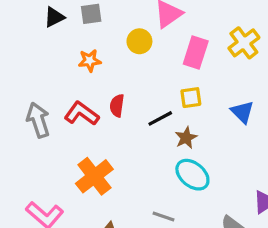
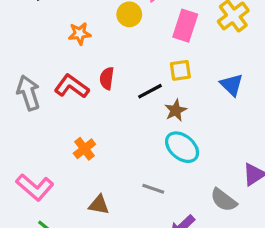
orange cross: (94, 176) -> (84, 149), size x0.6

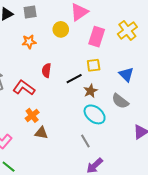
red L-shape: (72, 86) -> (24, 88), moved
gray line: (153, 189) -> (85, 141), moved, turned 40
gray semicircle: (224, 200) -> (120, 101), moved
brown triangle: (99, 205) -> (41, 133), moved

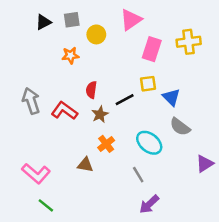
yellow circle: (61, 29) -> (96, 34), moved
yellow cross: (127, 30) -> (189, 42), turned 30
blue triangle: (126, 74) -> (171, 97), moved
brown star: (90, 91) -> (100, 114), moved
orange cross: (32, 115) -> (106, 144), moved

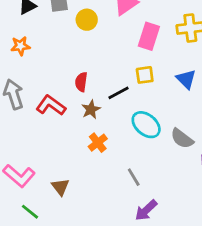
orange star: (70, 55) -> (20, 46), moved
blue triangle: (171, 97) -> (186, 79), moved
gray semicircle: (180, 127) -> (182, 138), moved
cyan ellipse: (149, 143) -> (146, 125), moved
brown triangle: (85, 165) -> (60, 187), moved, turned 42

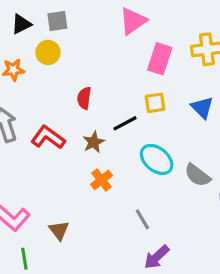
yellow circle: (87, 20) -> (48, 52), moved
red semicircle: (81, 82) -> (84, 98), moved
green line: (30, 212) -> (24, 259), turned 42

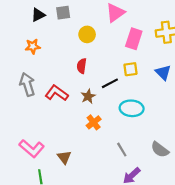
yellow circle: (48, 52) -> (87, 34), moved
cyan ellipse: (157, 159) -> (132, 108), turned -35
gray semicircle: (197, 175) -> (160, 150), moved

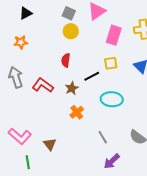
gray square: (63, 13) -> (69, 13), moved, turned 32

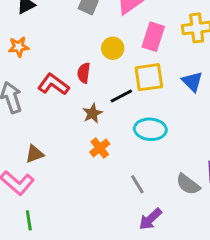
yellow circle: (71, 31) -> (113, 48), moved
yellow square: (111, 63) -> (149, 77), size x1.5
red L-shape: (43, 85) -> (53, 84), moved
brown triangle: (50, 144) -> (35, 154), moved, turned 48

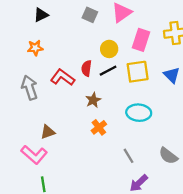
black line: (121, 96) -> (108, 71), moved

